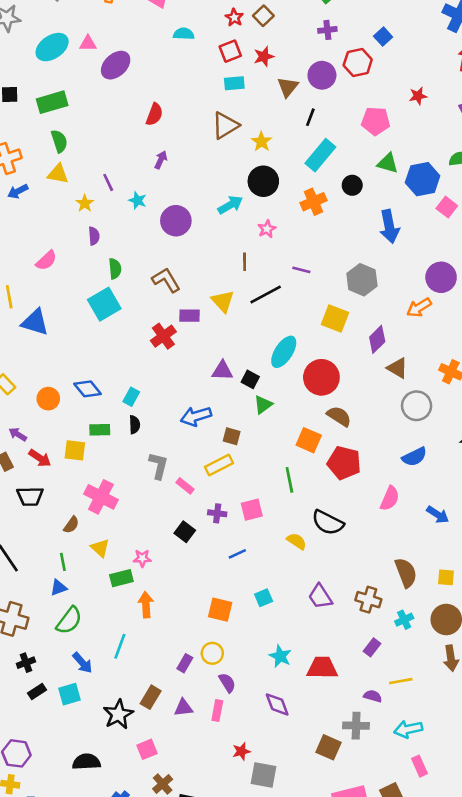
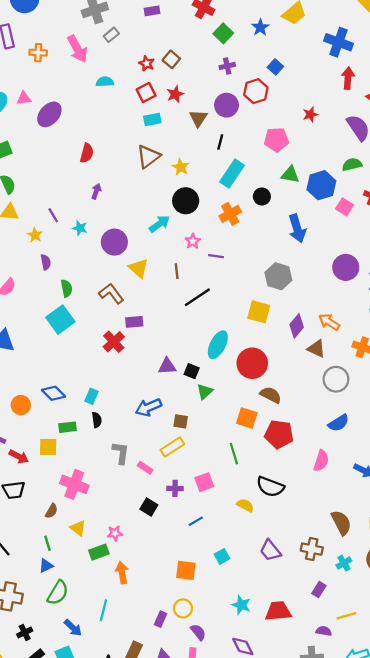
purple line: (301, 270) -> (216, 256), moved
yellow triangle: (223, 301) -> (139, 268), moved
orange arrow: (419, 308) -> (329, 322), moved, turned 70

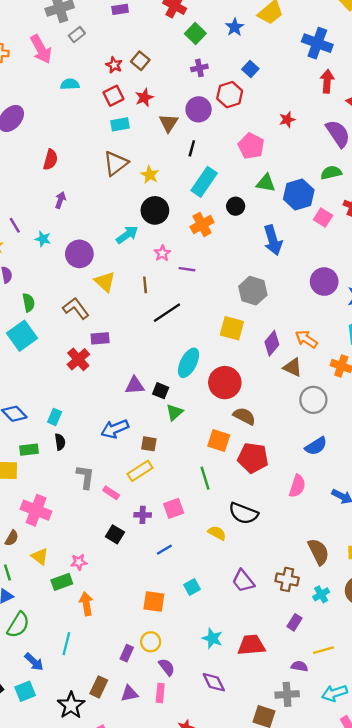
pink pentagon: (276, 140) -> (251, 146), turned 30

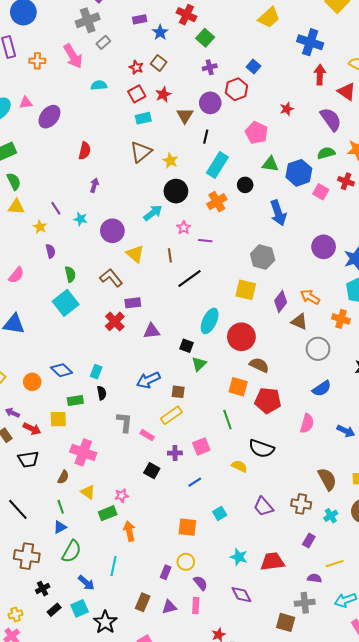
blue star: (235, 27) -> (160, 32), moved
purple triangle: (135, 385) -> (152, 331), moved
black star: (71, 705) -> (105, 622), moved

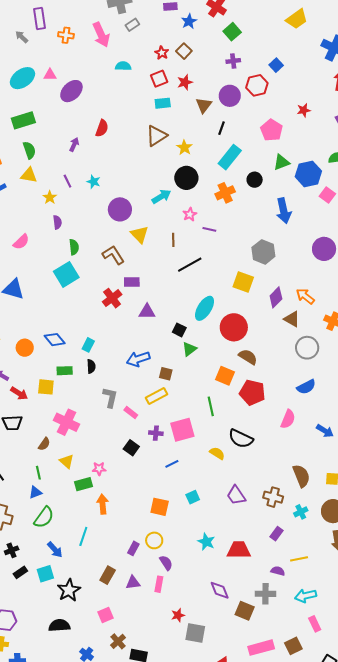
green triangle: (270, 164) -> (281, 162), turned -36
purple arrow: (94, 185) -> (74, 145), moved
cyan star: (81, 219) -> (94, 182), moved
pink square: (201, 446) -> (182, 430), size x1.4
purple diamond: (241, 595) -> (220, 590), moved

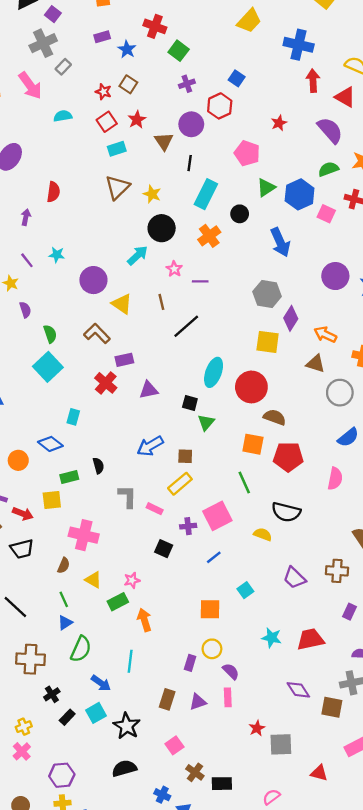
yellow square: (243, 282) -> (268, 342), moved
purple diamond: (276, 297) -> (291, 318), moved
cyan rectangle: (88, 345) -> (73, 417), moved

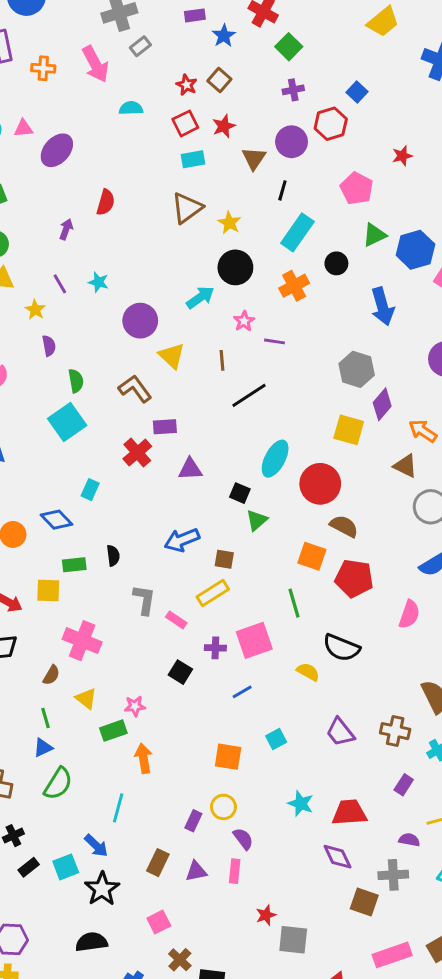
blue arrow: (101, 683) -> (96, 846), moved
purple diamond: (298, 690) -> (338, 857), moved

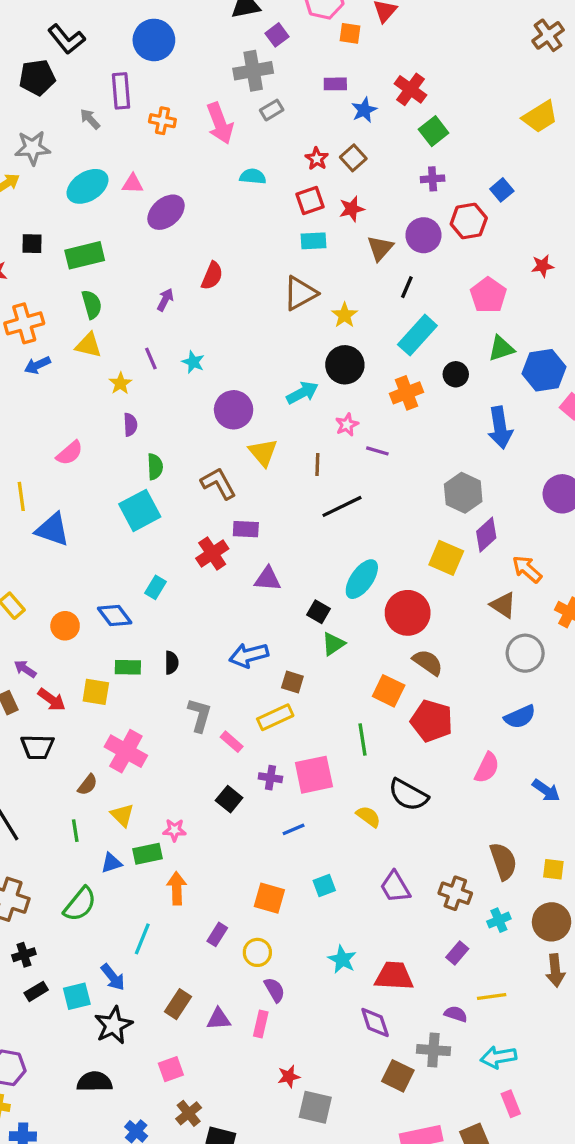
blue triangle: (43, 748) -> (111, 863), moved
purple rectangle: (193, 821) -> (217, 934), moved

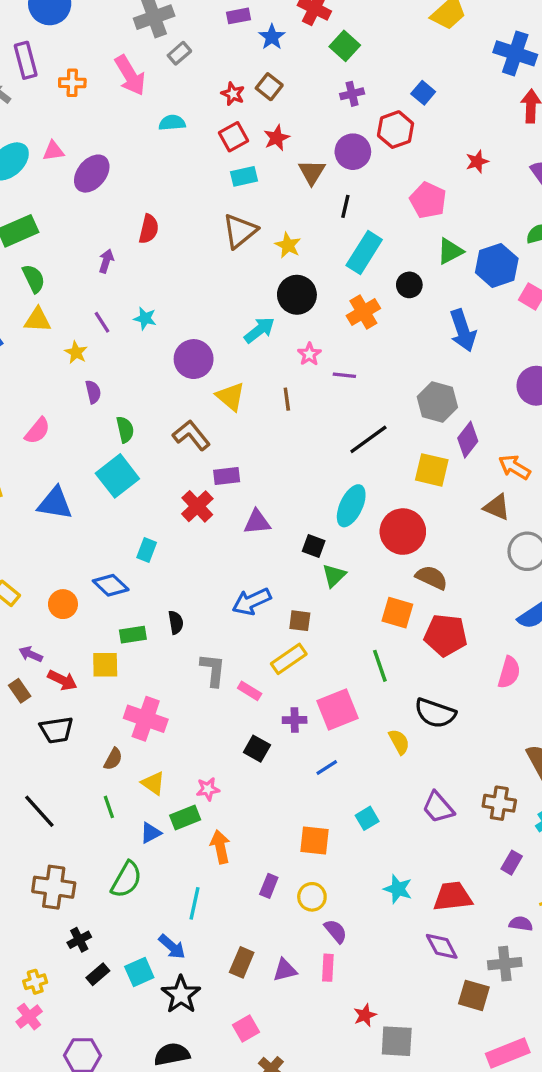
black line: (342, 506) -> (368, 439), moved
blue triangle: (52, 530) -> (55, 503), moved
yellow semicircle: (368, 816) -> (399, 742), turned 35

